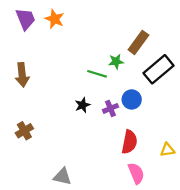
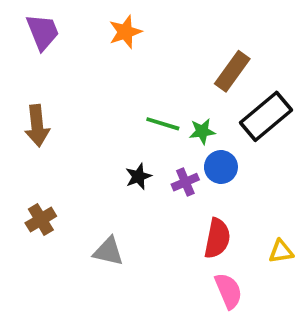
orange star: (55, 19) -> (125, 32), moved, turned 30
green star: (116, 61) -> (202, 131), moved
gray triangle: (62, 177) -> (108, 251), moved

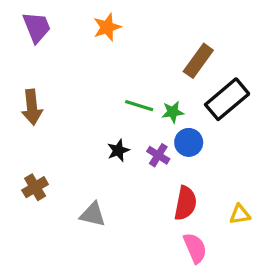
purple cross: (185, 182) -> (158, 155), turned -35

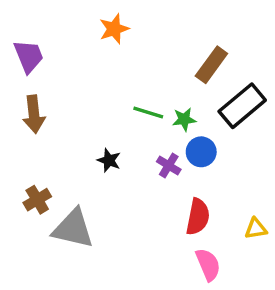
purple trapezoid: (37, 27) -> (29, 56), moved
black star: (118, 150) -> (109, 160), moved, turned -30
gray triangle: (93, 214) -> (73, 229), moved, size x1.5

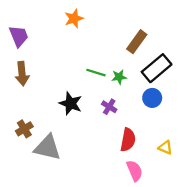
blue circle: (201, 152) -> (152, 98), moved
black star: (109, 160) -> (71, 103), size x1.5
yellow triangle: (256, 229) -> (165, 148), turned 32

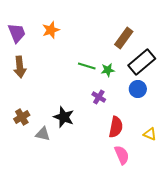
orange star: (74, 19) -> (51, 30), moved
black star: (71, 103) -> (64, 117), moved
gray triangle: (47, 148) -> (43, 134), size x0.6

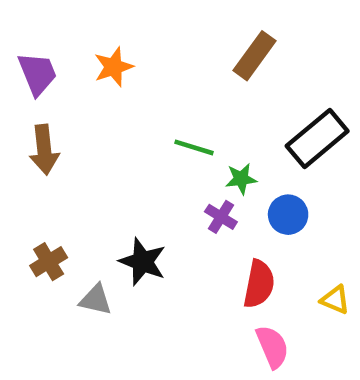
brown rectangle: (124, 38) -> (255, 56), moved
green star: (108, 70) -> (241, 179), moved
blue circle: (138, 89) -> (288, 215), moved

